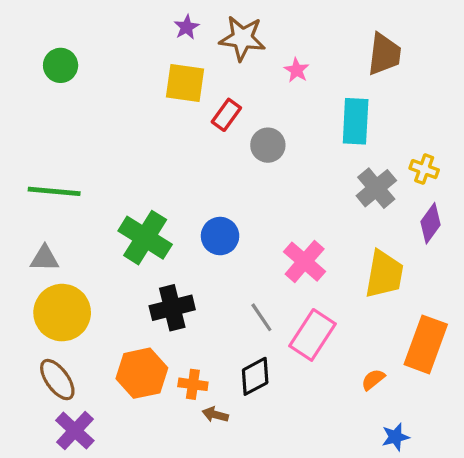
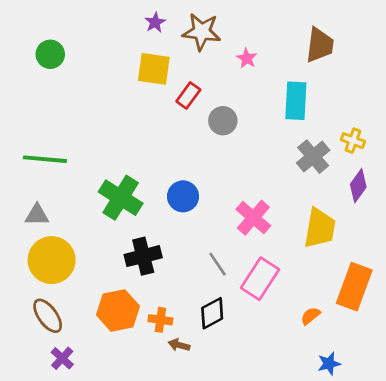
purple cross: (75, 431) -> (62, 358), size x0.7

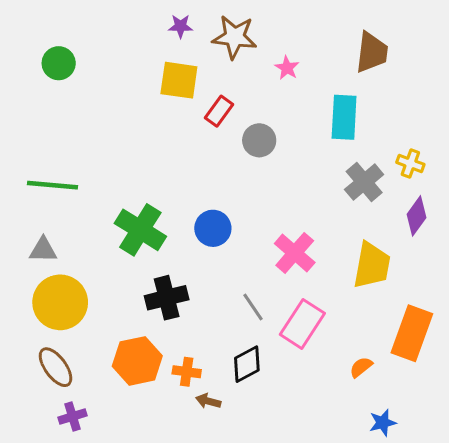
purple star: (155, 22) -> (181, 26), turned 30
purple cross: (62, 358) -> (73, 416), turned 30

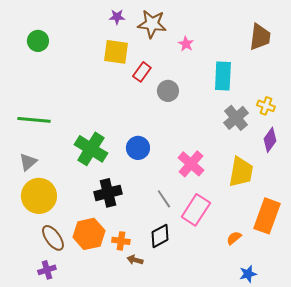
brown trapezoid: (372, 52) -> (260, 37), moved
gray triangle: (43, 250) -> (28, 162), turned -42
brown ellipse: (56, 367) -> (53, 238), moved

